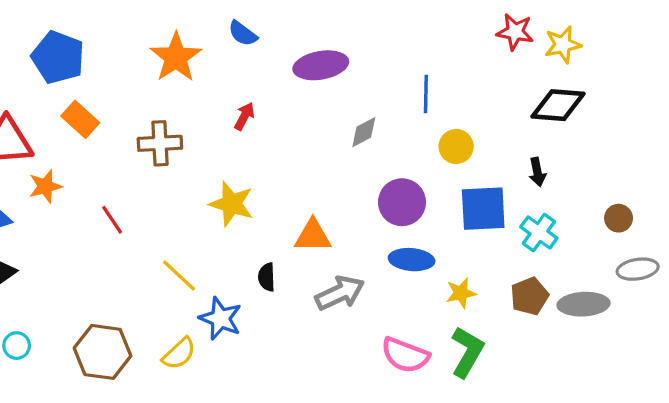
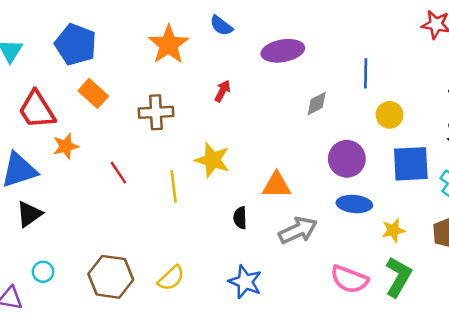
yellow line: (179, 275) -> (174, 186), moved, turned 40
blue star: (220, 318) -> (245, 282), moved

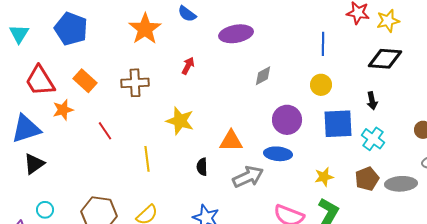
blue line: (366, 73) -> (323, 44), moved
orange rectangle: (93, 93) -> (85, 81), moved
yellow line: (174, 186) -> (147, 159), moved
blue ellipse: (354, 204) -> (278, 154), moved

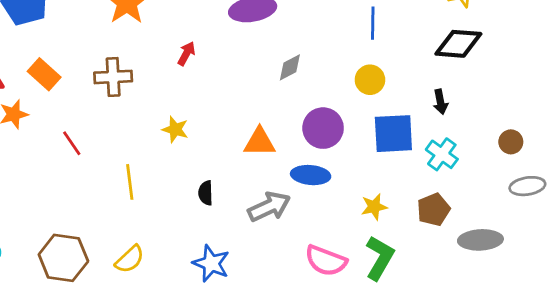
yellow star: (180, 121) -> (175, 129), size x0.7
orange triangle: (231, 141) -> (260, 142), moved
gray ellipse: (401, 184) -> (480, 240), moved

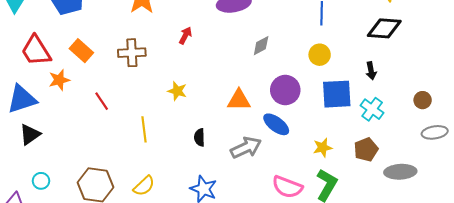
blue ellipse: (311, 175) -> (276, 124), turned 32

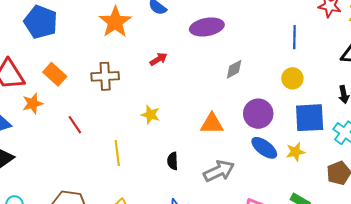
red arrow: (185, 35) -> (159, 59), turned 30
blue ellipse: (276, 124) -> (264, 148), moved
yellow star: (323, 148) -> (295, 152), moved

